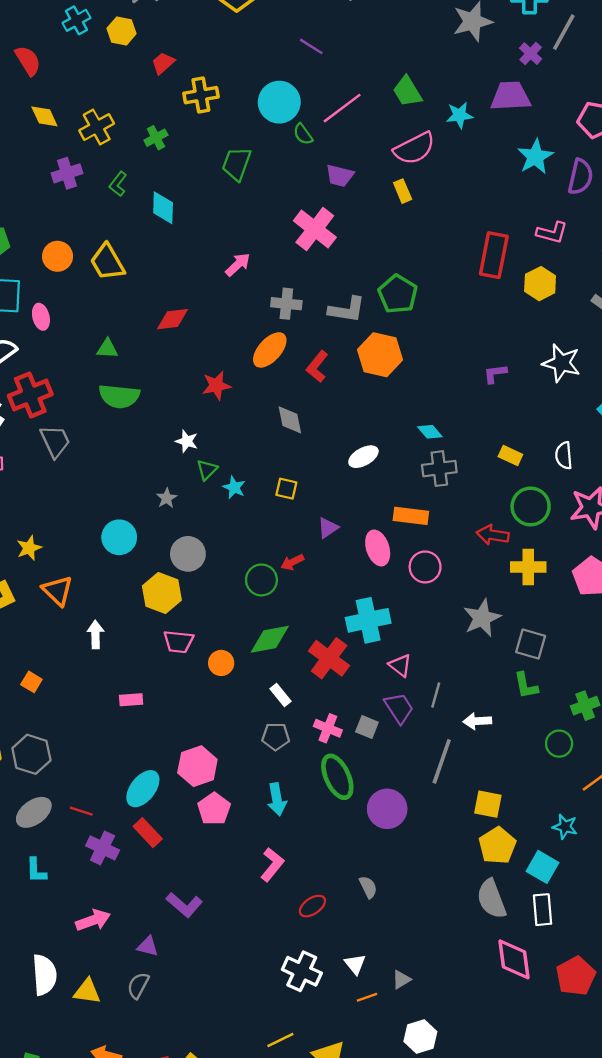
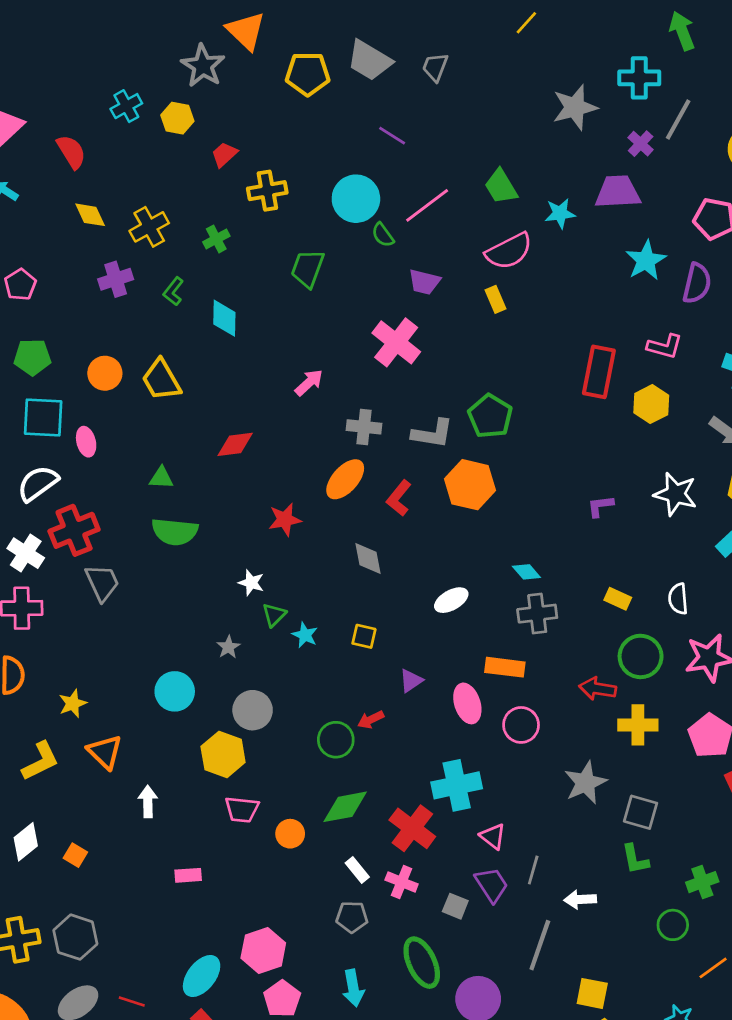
pink cross: (328, 728) -> (402, 882), moved

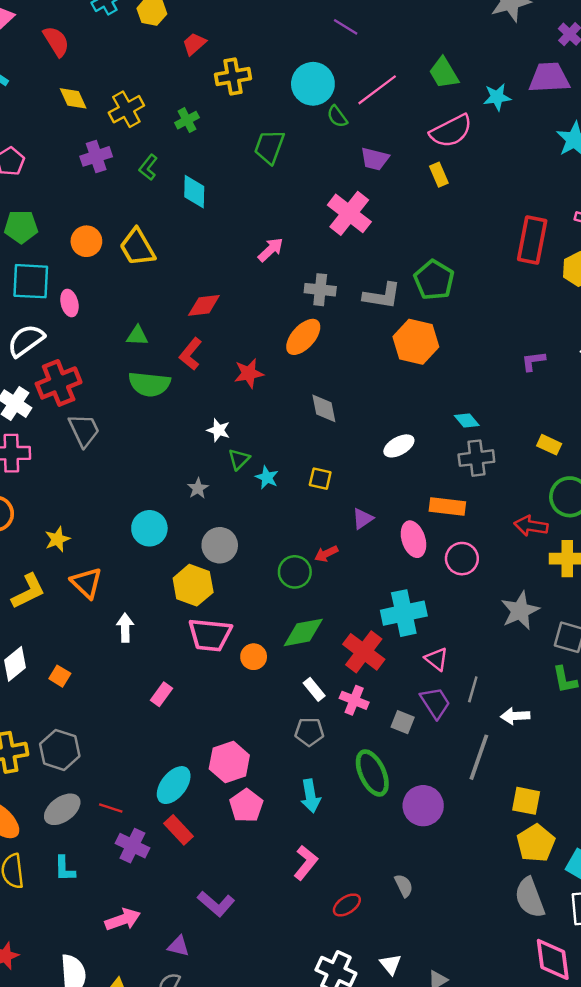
red L-shape: (399, 498) -> (191, 354), moved
pink trapezoid: (242, 810) -> (210, 635), size x1.4
pink rectangle: (188, 875) -> (162, 694), turned -50

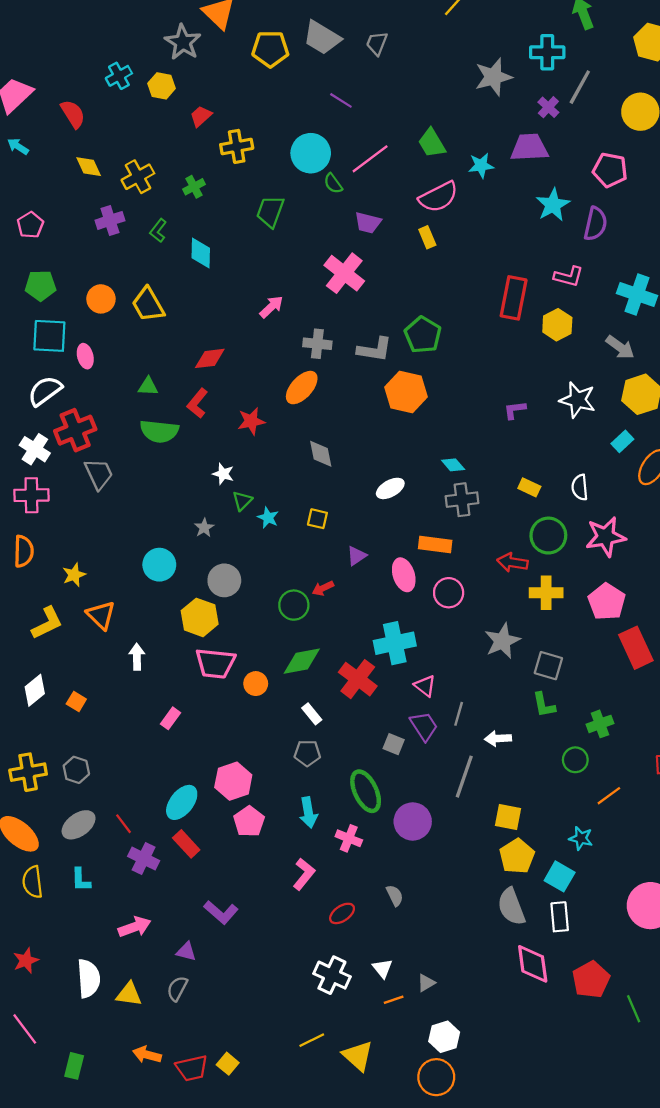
pink cross: (354, 700) -> (349, 838), moved
gray hexagon: (60, 750) -> (76, 770), size x0.7
red line: (111, 808) -> (123, 824), turned 35

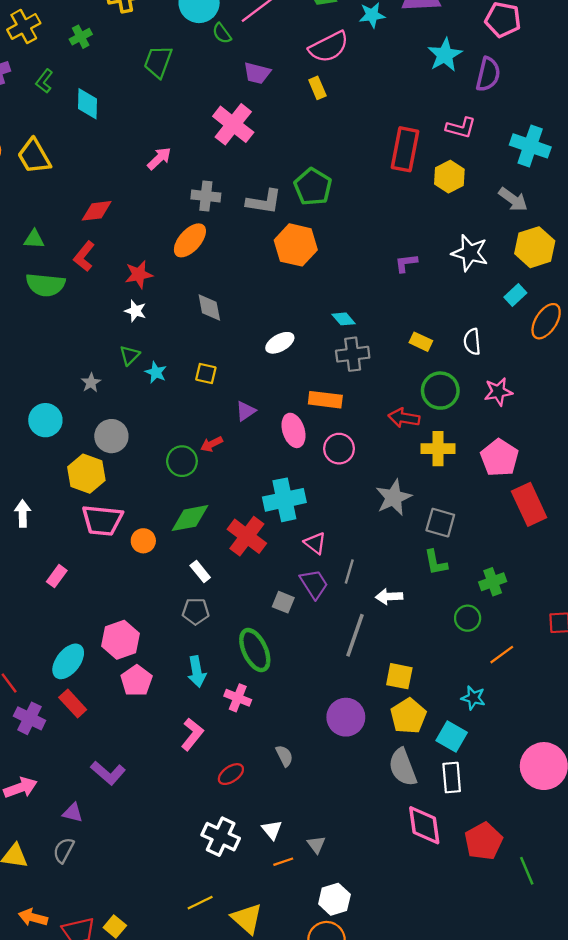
white star: (223, 474) -> (135, 311), moved
pink star: (606, 537) -> (498, 392), size x0.7
purple circle: (413, 821) -> (346, 717), moved
gray triangle: (426, 983) -> (316, 845), turned -36

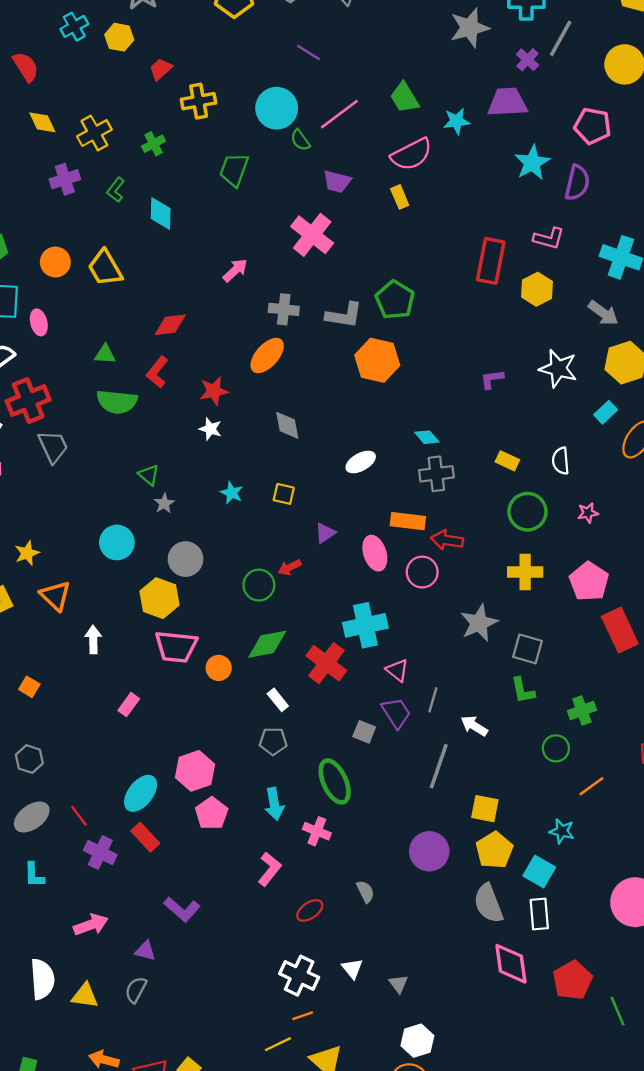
green triangle: (130, 355) -> (149, 475), moved, turned -35
pink star: (498, 392) -> (588, 513), size x0.7
red arrow: (404, 418) -> (447, 540), moved
white arrow: (389, 597) -> (474, 726), turned 35
orange line: (283, 862) -> (303, 1016), moved

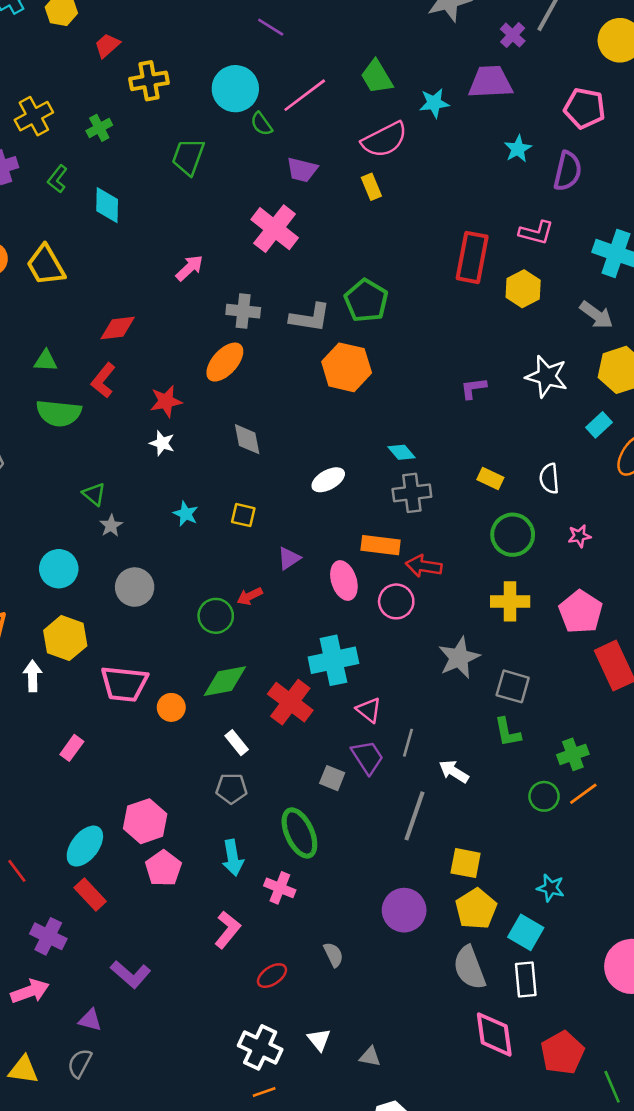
cyan star: (532, 163) -> (518, 149), size x0.7
yellow hexagon: (159, 598) -> (65, 638), moved
orange line: (591, 786) -> (583, 794), moved
purple cross: (100, 852) -> (48, 936), moved
gray triangle: (399, 984) -> (370, 1057), turned -42

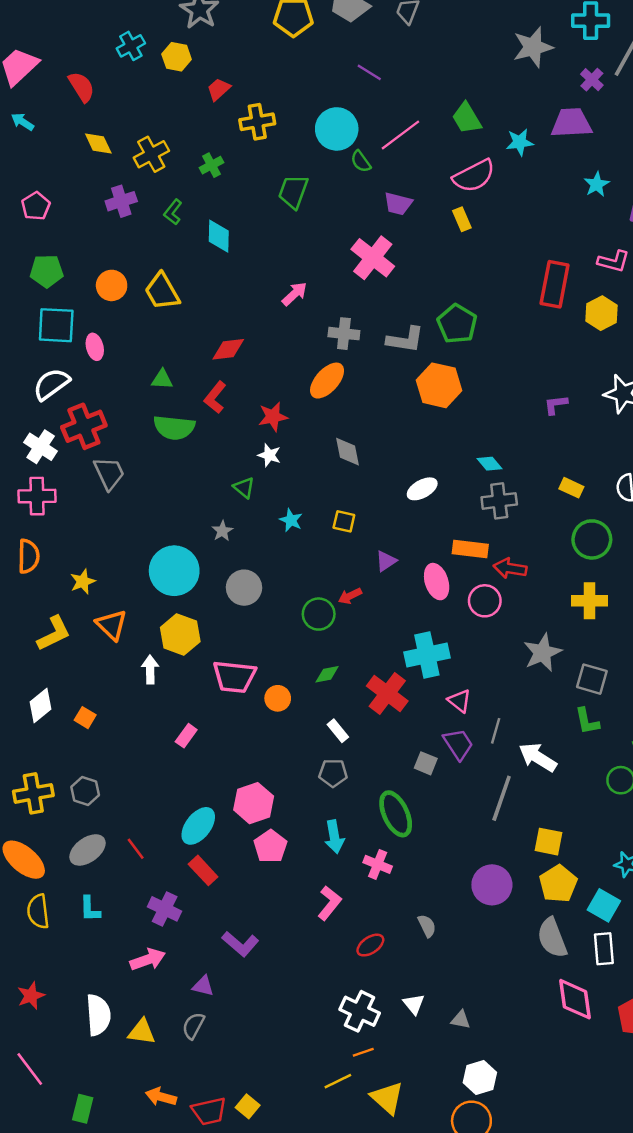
green triangle: (94, 494) -> (244, 488), moved
cyan circle: (59, 569) -> (174, 571), size x1.4
green diamond: (225, 681) -> (327, 674), size x0.6
white arrow: (454, 771) -> (538, 757), size x1.4

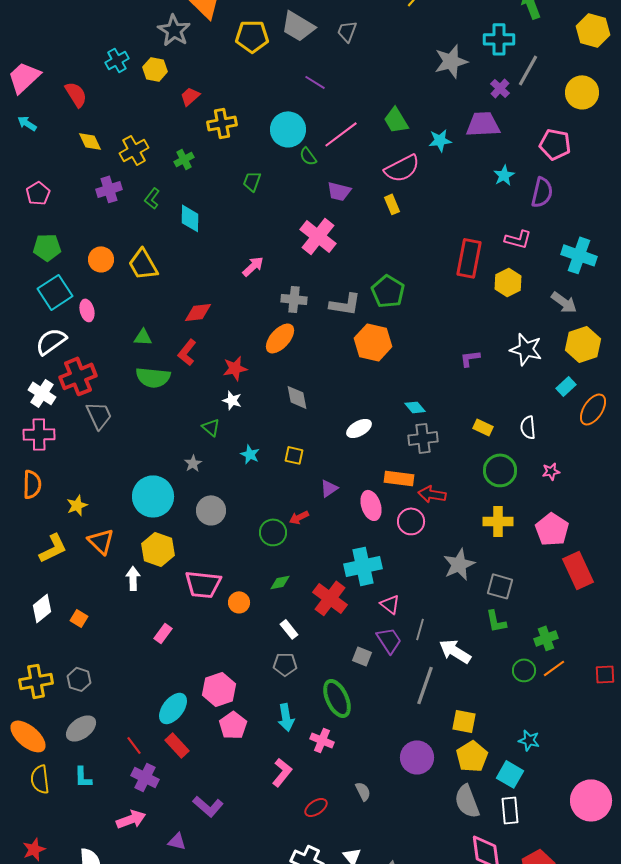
green trapezoid: (293, 192) -> (252, 181), size x0.7
cyan square: (56, 325) -> (55, 292), turned -36
red line: (136, 849) -> (134, 745), moved

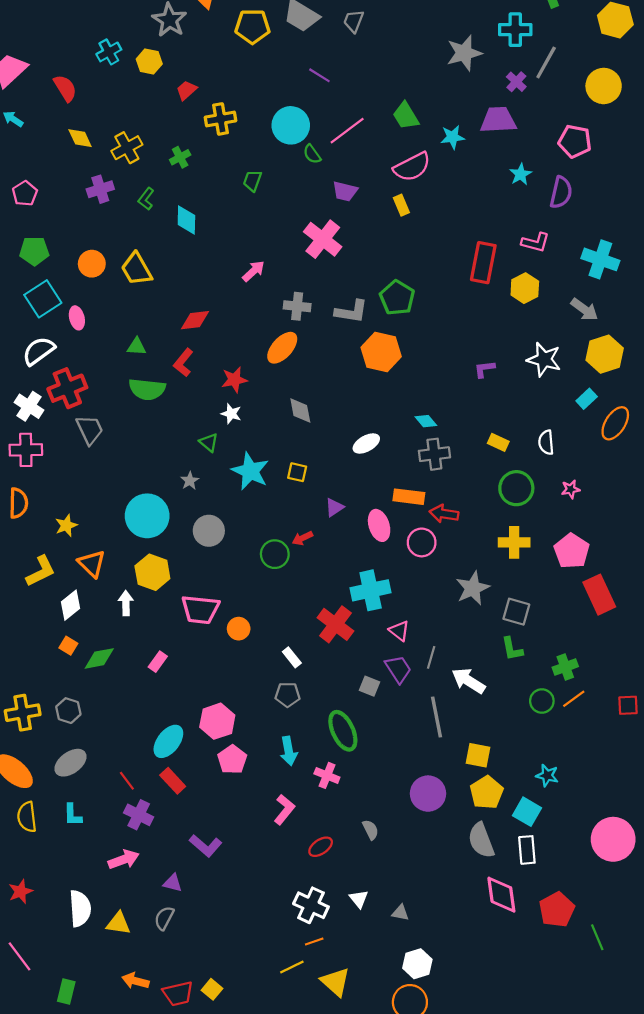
cyan star: (250, 454) -> (250, 471), size x1.8
green diamond: (280, 582) -> (99, 658), moved, size x1.4
white diamond: (42, 608) -> (71, 605), moved
gray line: (425, 685) -> (437, 717), turned -30

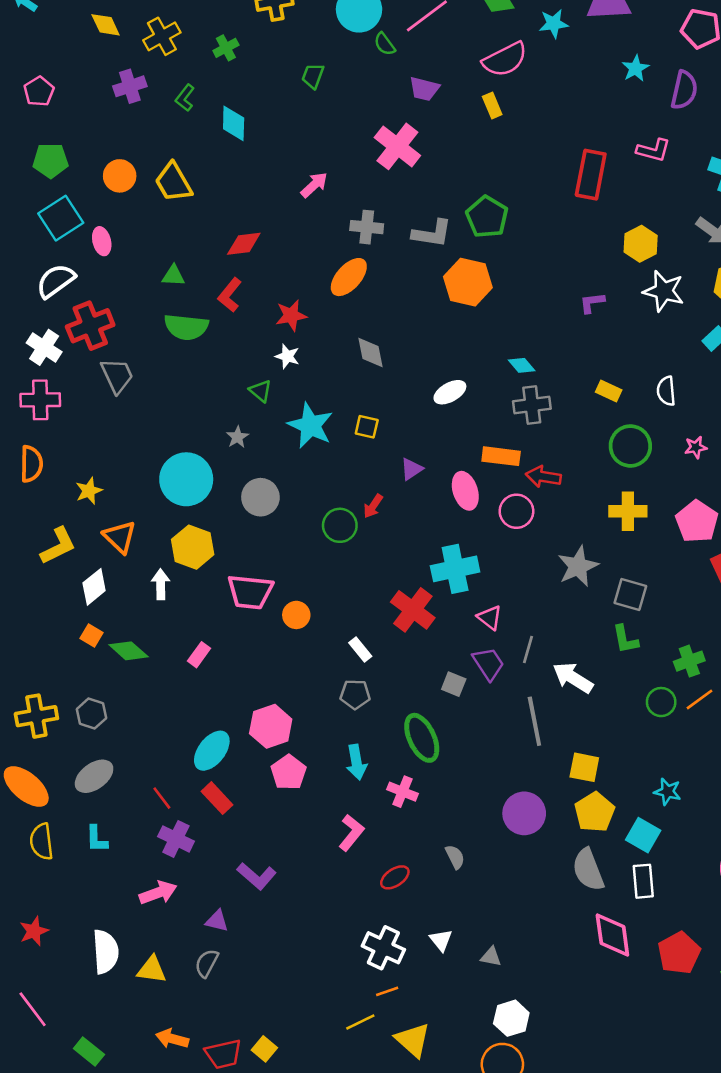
yellow hexagon: (525, 288) -> (641, 244), moved
red arrow: (302, 538) -> (373, 506), turned -30
green diamond: (99, 658) -> (129, 651), turned 52
green rectangle: (66, 991) -> (89, 1051), turned -65

